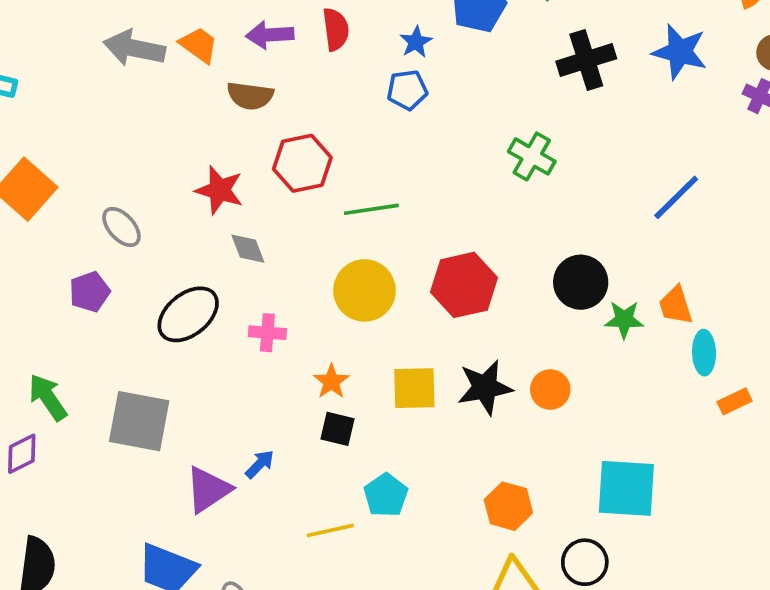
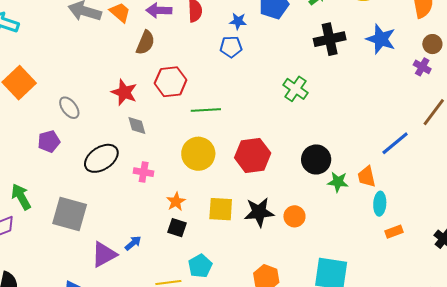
blue star: (416, 42) -> (238, 21), turned 30
brown semicircle: (250, 96) -> (145, 43), turned -80
blue line: (676, 197) -> (395, 143), moved

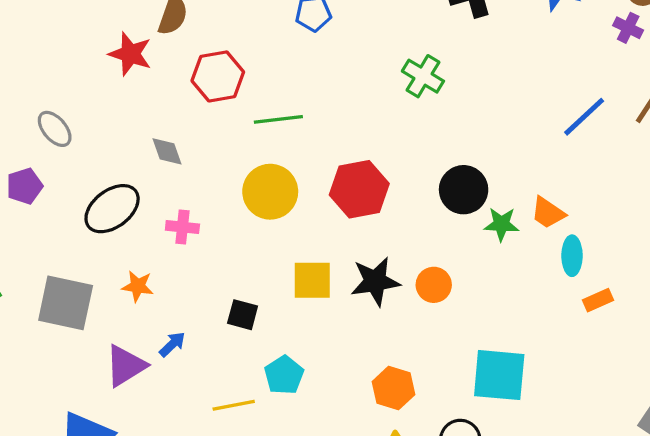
red star: (124, 92) -> (130, 54), moved
blue line: (395, 143) -> (584, 117), moved
orange trapezoid: (367, 177) -> (548, 213), turned -40
orange star: (176, 202) -> (138, 286), moved, turned -30

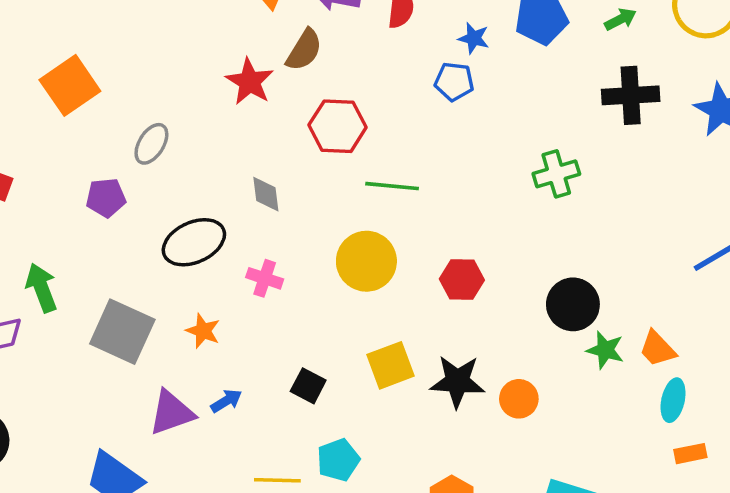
green cross: (423, 76) -> (556, 174), turned 30
gray ellipse: (55, 129) -> (151, 144), turned 60
red hexagon: (359, 189) -> (462, 279), size x0.7
yellow square: (312, 280) -> (391, 365), turned -33

